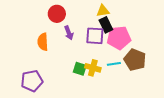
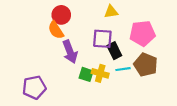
black rectangle: (106, 25) -> (114, 51), moved
purple arrow: (69, 33) -> (70, 52), moved, size x1.5
pink pentagon: (119, 38) -> (142, 33), moved
orange semicircle: (43, 42) -> (56, 30), moved, turned -30

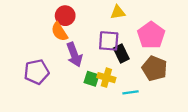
pink pentagon: (142, 33) -> (151, 35), turned -30
cyan line: (123, 69) -> (130, 92), moved
purple pentagon: (34, 87) -> (37, 72), moved

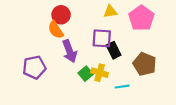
pink pentagon: (151, 35) -> (141, 18), moved
green square: (92, 79) -> (86, 74), turned 32

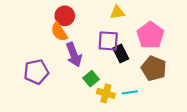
pink pentagon: (141, 18) -> (150, 35), moved
yellow cross: (100, 73) -> (106, 93), moved

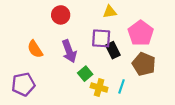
orange semicircle: (59, 32) -> (35, 49), moved
purple pentagon: (36, 72) -> (23, 84), moved
cyan line: (130, 92) -> (121, 86), turned -64

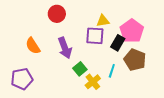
yellow triangle: (110, 12) -> (103, 21), moved
black rectangle: (113, 50) -> (118, 43), moved, turned 56
cyan line: (121, 86) -> (112, 71), moved
yellow cross: (99, 88) -> (93, 82), turned 35

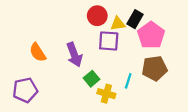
red circle: (57, 14) -> (97, 16), moved
black rectangle: (118, 43) -> (135, 19), moved
brown pentagon: (135, 60) -> (154, 68), turned -30
yellow cross: (93, 82) -> (106, 94), turned -35

